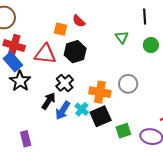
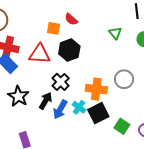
black star: (20, 81) -> (18, 96), moved
green square: (123, 131) -> (122, 126), turned -35

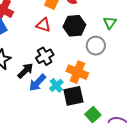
black hexagon: (69, 50) -> (74, 26), moved
red triangle: (40, 54) -> (43, 25), moved, size x0.7
gray circle: (124, 79) -> (96, 46), moved

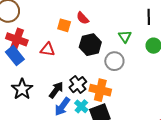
red triangle: (43, 25) -> (48, 49), moved
black cross: (45, 56) -> (78, 85), moved
black arrow: (25, 71) -> (56, 90), moved

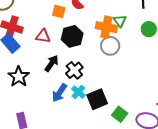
black hexagon: (90, 45) -> (72, 36), moved
black arrow: (56, 90) -> (52, 63), moved
orange cross: (100, 90) -> (106, 27), moved

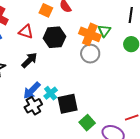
black cross: (74, 70) -> (33, 106), moved

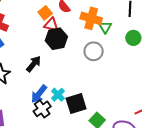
orange square: (46, 10) -> (45, 13), turned 32
red triangle: (26, 32) -> (51, 25), moved
orange cross: (90, 34) -> (91, 18), moved

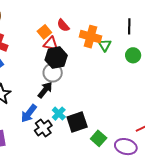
gray circle: (94, 51) -> (53, 73), moved
black arrow: (34, 64) -> (45, 90), moved
blue arrow: (39, 94) -> (29, 113), moved

